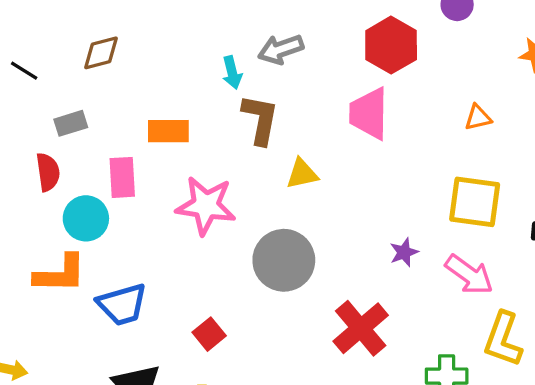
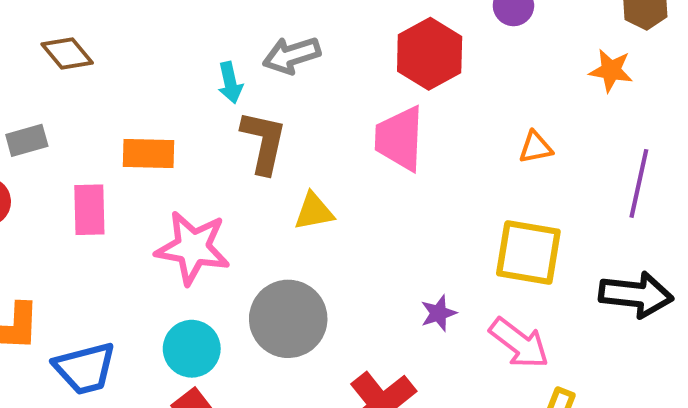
brown diamond: (101, 53) -> (67, 53), turned 63
cyan circle: (86, 218) -> (192, 349), moved

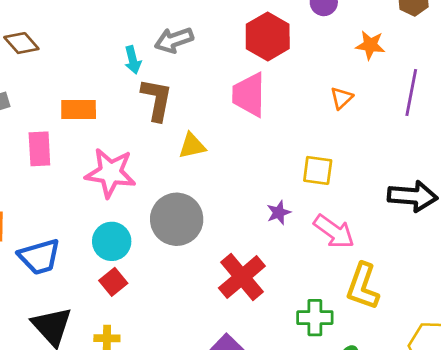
orange star: (611, 70) -> (370, 45), moved
orange triangle: (536, 147) -> (341, 98), turned -30
purple line: (639, 183) -> (411, 93), moved
yellow square: (528, 253) -> (318, 170), moved, size x0.7

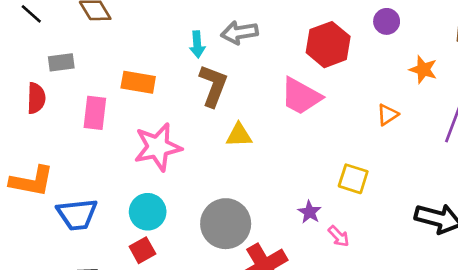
pink trapezoid: (249, 95) -> (301, 96), turned -72
pink star: (110, 173) -> (158, 147), turned -30
purple star: (279, 213) -> (310, 212), turned -30
gray circle: (177, 219) -> (226, 224), moved
pink arrow: (334, 231) -> (339, 236), moved, size x0.6

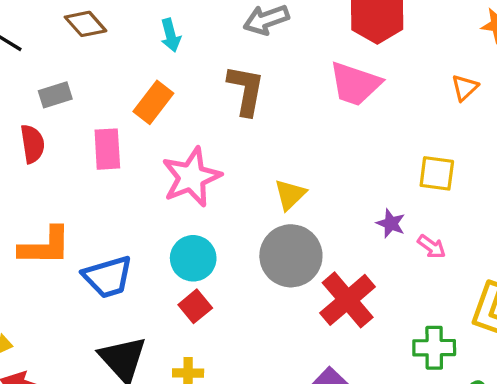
cyan arrow: (197, 44) -> (171, 35), moved
orange rectangle: (138, 82) -> (153, 102), turned -52
yellow triangle: (239, 135) -> (290, 194), moved, turned -32

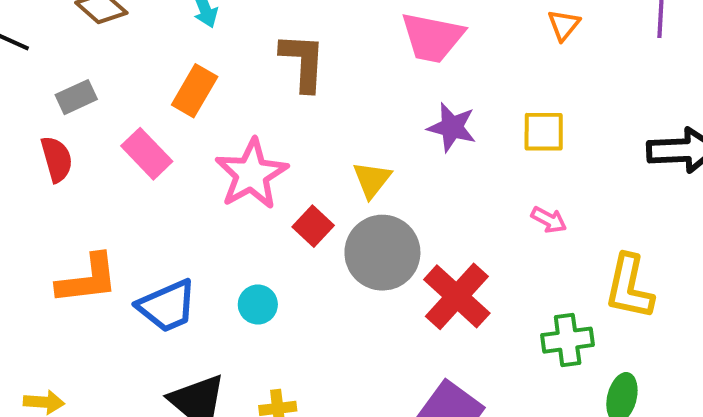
pink rectangle: (107, 149) -> (147, 154), turned -33
purple star: (391, 223) -> (452, 127), moved, size x1.4
cyan circle: (193, 258) -> (258, 305), moved, size x0.7
red square: (195, 306) -> (313, 226), moved

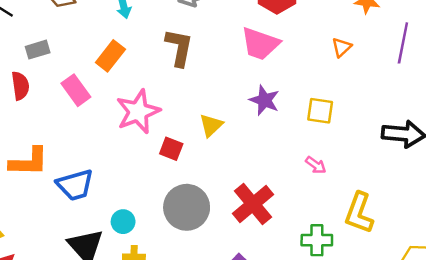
red square: (313, 226) -> (171, 149), turned -30
gray circle: (382, 253) -> (187, 207), moved
cyan circle: (258, 305) -> (123, 222), moved

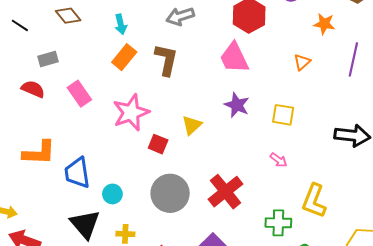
pink trapezoid: (260, 44) -> (234, 58), turned 44
orange rectangle: (110, 56) -> (124, 57), moved
red semicircle: (20, 86) -> (33, 89), turned -60
blue trapezoid: (75, 185) -> (77, 173), turned 96
cyan circle: (123, 222) -> (112, 194), moved

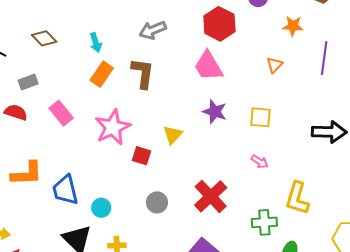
gray circle: (170, 193) -> (157, 202), size x0.6

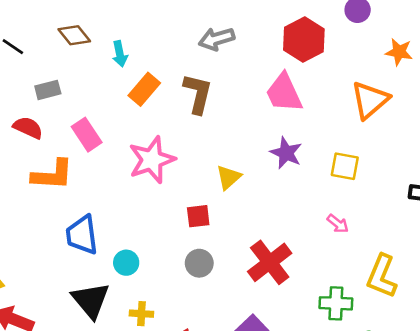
cyan arrow: (96, 43) -> (120, 54), moved
orange triangle: (275, 65) -> (370, 100), size x1.8
red square: (141, 156) -> (198, 216), moved, turned -30
orange L-shape: (27, 174) -> (52, 175), moved

